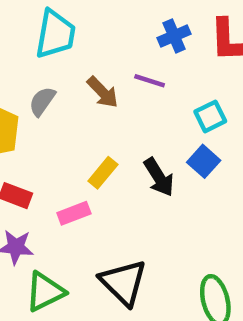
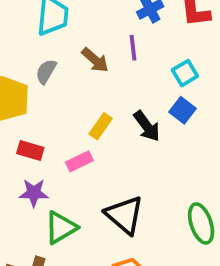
purple line: (150, 81) -> (133, 48), turned 70

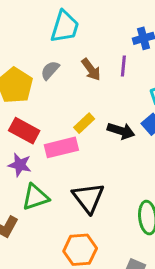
black arrow: (147, 126) -> (121, 131), turned -48
red rectangle: (30, 151) -> (24, 131), size x1.4
pink rectangle: (79, 161) -> (61, 147), size x1.5

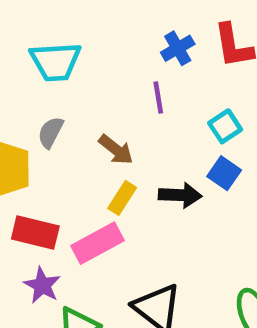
cyan trapezoid: (65, 27) -> (56, 62), turned 84
brown arrow: (91, 69) -> (116, 150), moved
purple star: (20, 165) -> (42, 285), turned 30

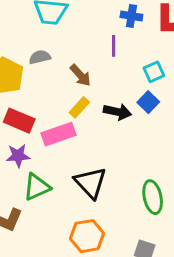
blue cross: (178, 48) -> (131, 16), turned 30
gray semicircle: (51, 132) -> (40, 57), turned 40
purple star: (42, 285) -> (18, 156), turned 30

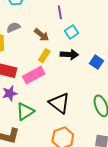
cyan square: (154, 72) -> (71, 32), moved
blue square: (148, 102) -> (96, 62), moved

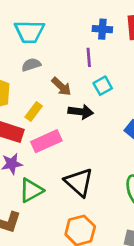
gray semicircle: (13, 27) -> (31, 65), moved
black arrow: (69, 54) -> (81, 112), moved
yellow rectangle: (44, 56) -> (34, 111), moved

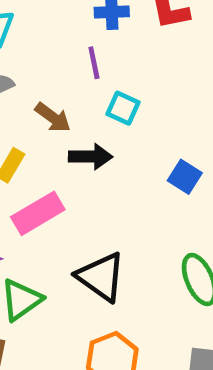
cyan square: (103, 86) -> (123, 108), turned -30

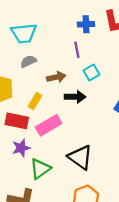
cyan square: (123, 108) -> (92, 73), turned 35
brown arrow: (53, 117) -> (56, 77), turned -48

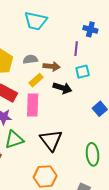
gray semicircle: (28, 61) -> (30, 59), moved
yellow rectangle: (35, 101) -> (36, 80), moved
pink rectangle: (49, 125) -> (33, 105), turned -75

